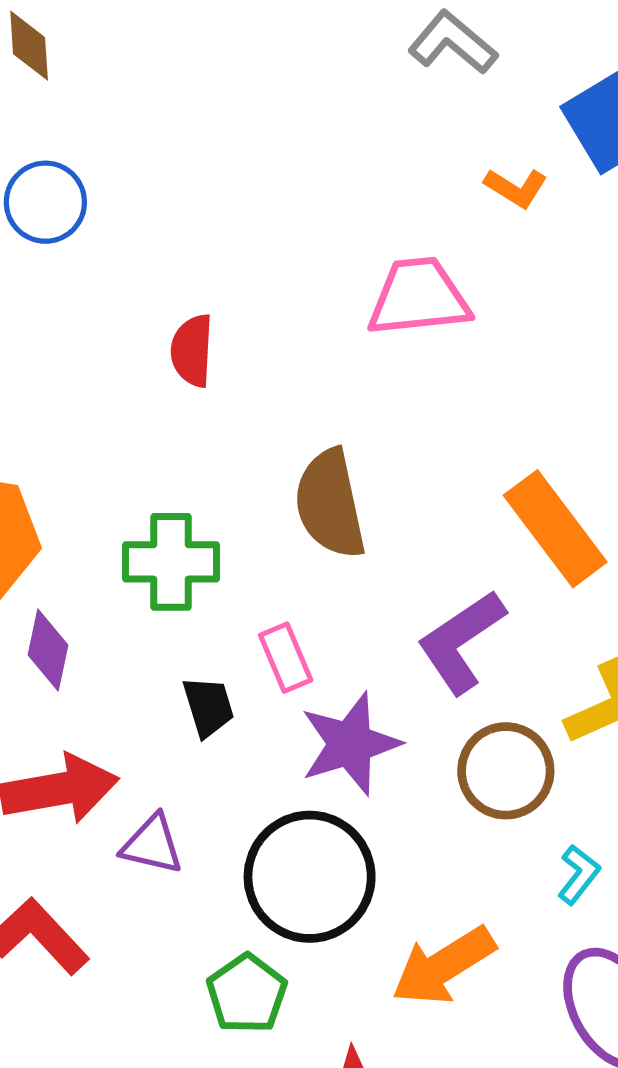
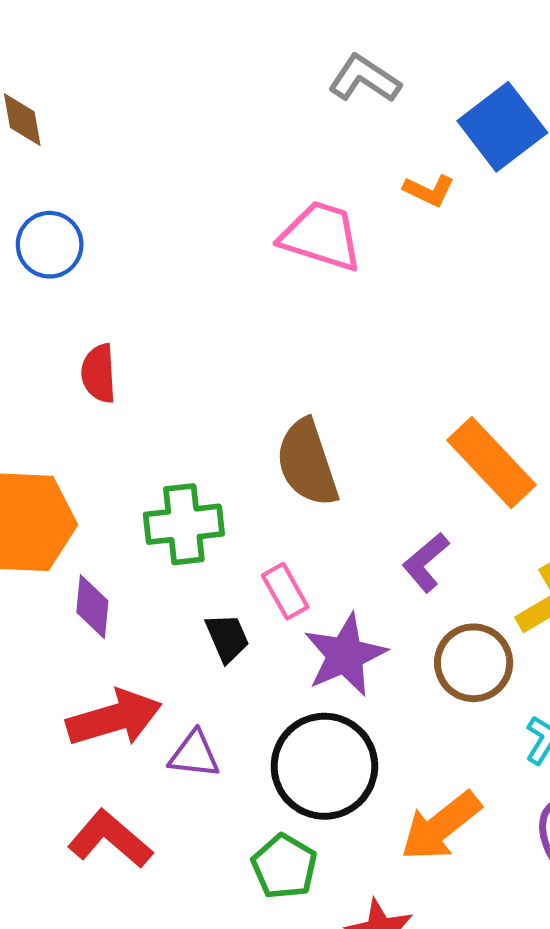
pink trapezoid: (419, 297) -> (321, 236), moved, turned 30
red semicircle: (192, 351) -> (99, 373), moved
purple L-shape: (461, 642) -> (426, 562), size x0.7

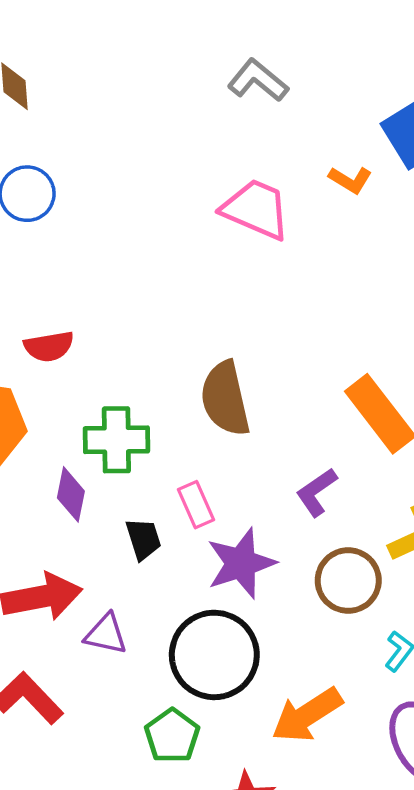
gray L-shape: (364, 79) -> (258, 80), moved
red semicircle: (99, 373) -> (49, 346), moved, turned -102
purple diamond: (92, 607) -> (71, 494), moved

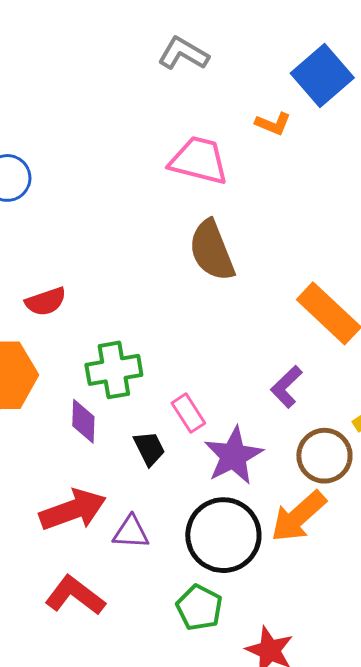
brown semicircle: (225, 399) -> (212, 251), moved
orange arrow: (307, 715) -> (298, 516), moved

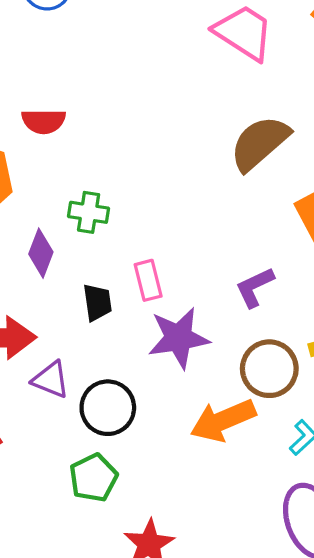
brown semicircle: (212, 251) -> (260, 143), moved, turned 52
green cross: (114, 370) -> (89, 212), size x0.7
black circle: (223, 535) -> (108, 408), moved, size x0.7

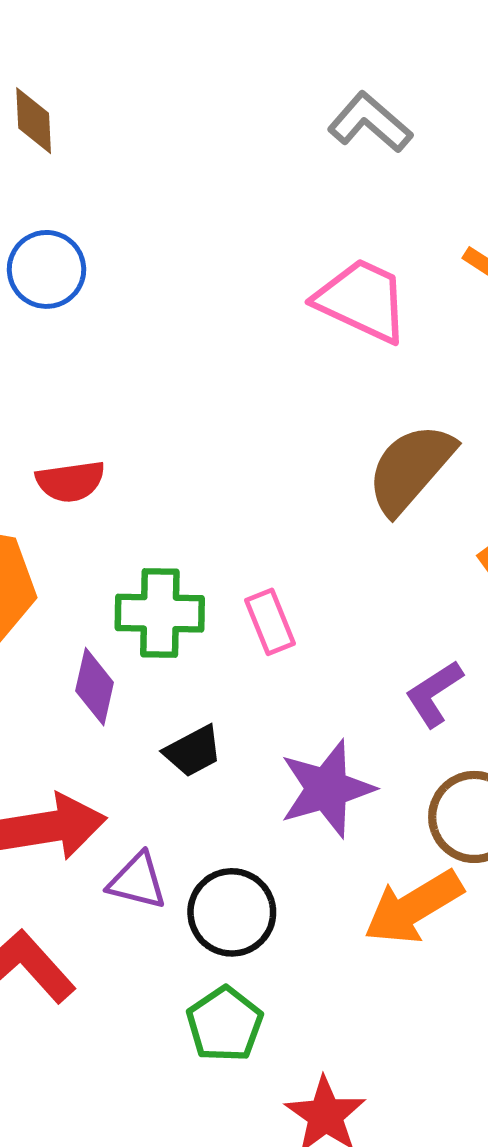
green cross: (89, 212) -> (160, 613), size x1.4
pink rectangle: (148, 280) -> (270, 622), moved
black trapezoid: (97, 302) -> (193, 751), turned 78

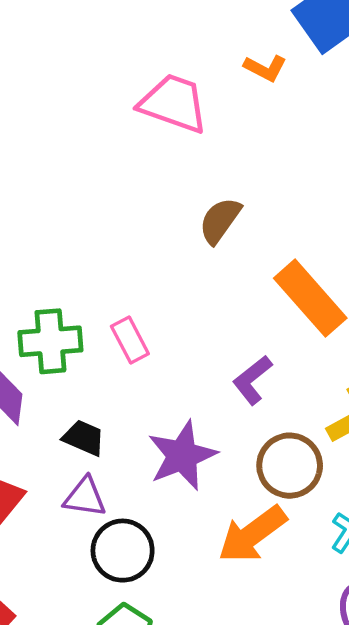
brown semicircle: (411, 468) -> (220, 220), size x0.7
black trapezoid: (193, 751) -> (84, 438), turned -123
purple triangle: (137, 881) -> (85, 497), moved

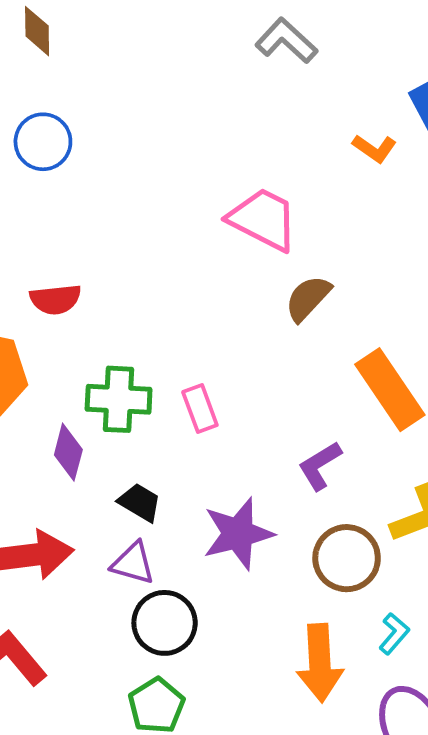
pink trapezoid: (174, 103) -> (263, 219), moved
orange arrow: (252, 534) -> (320, 663), moved, turned -64

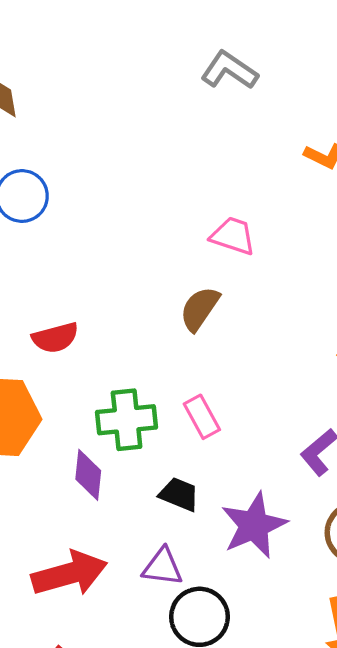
pink trapezoid: (263, 219) -> (233, 236), size x0.7
brown semicircle: (308, 298) -> (200, 309), moved
black trapezoid: (140, 502) -> (179, 494), moved

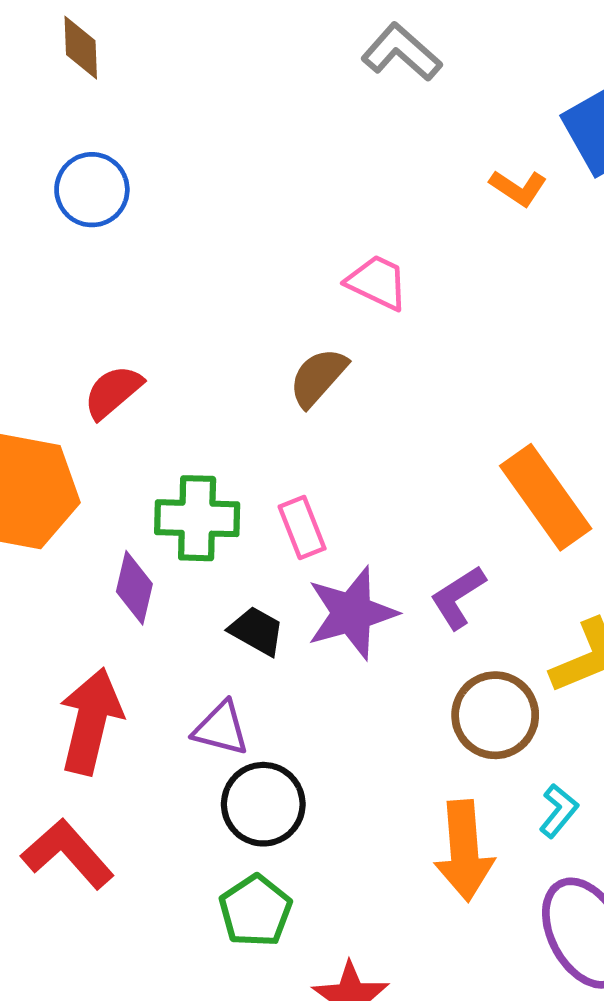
red semicircle: (55, 338) -> (113, 392), turned 147
purple star: (254, 525) -> (352, 613), moved
red arrow: (69, 574) -> (91, 721), turned -68

